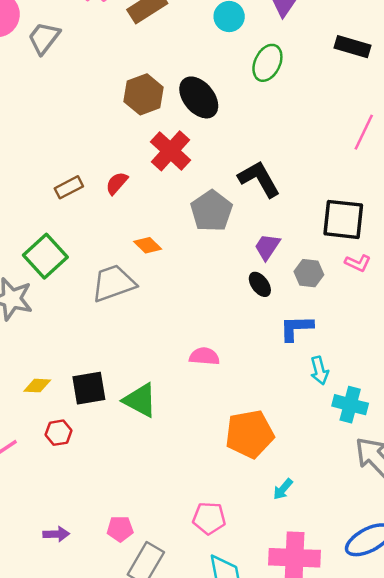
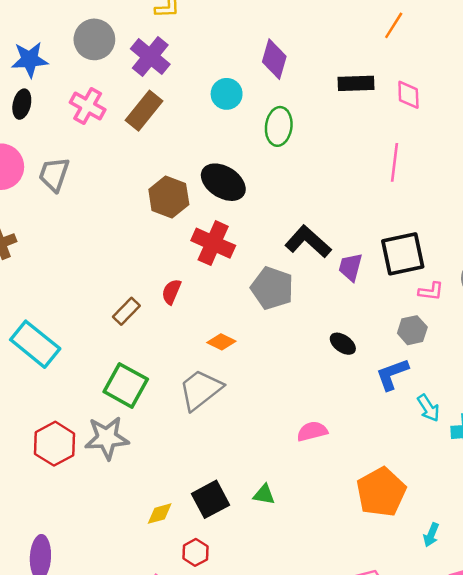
purple trapezoid: (267, 247) -> (350, 267), moved
gray hexagon: (309, 273) -> (412, 330), moved
green triangle: (140, 400) -> (264, 495), size x0.6

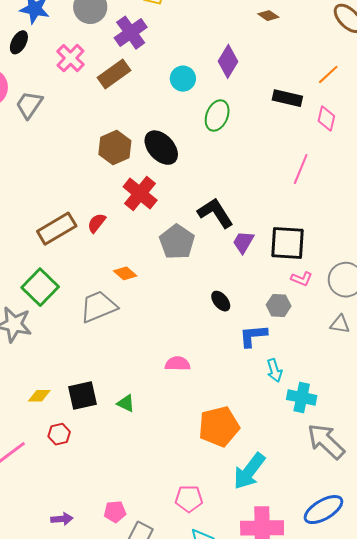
orange line: (394, 25) -> (328, 74), moved
brown rectangle: (126, 311) -> (57, 229), size x1.6
cyan arrow: (431, 535) -> (249, 471), size x2.0

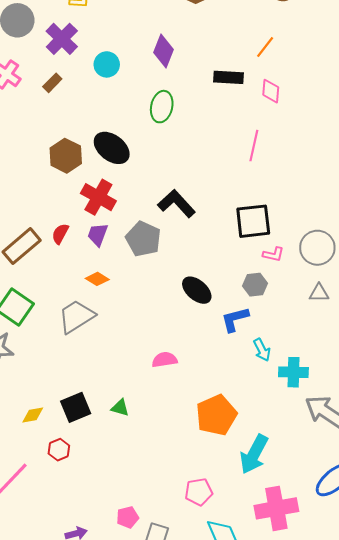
brown rectangle: (114, 74) -> (52, 83), size x0.6
cyan circle: (183, 79) -> (107, 64), moved
purple trapezoid: (243, 242) -> (98, 235), moved
black ellipse: (221, 301) -> (197, 290), size x1.4

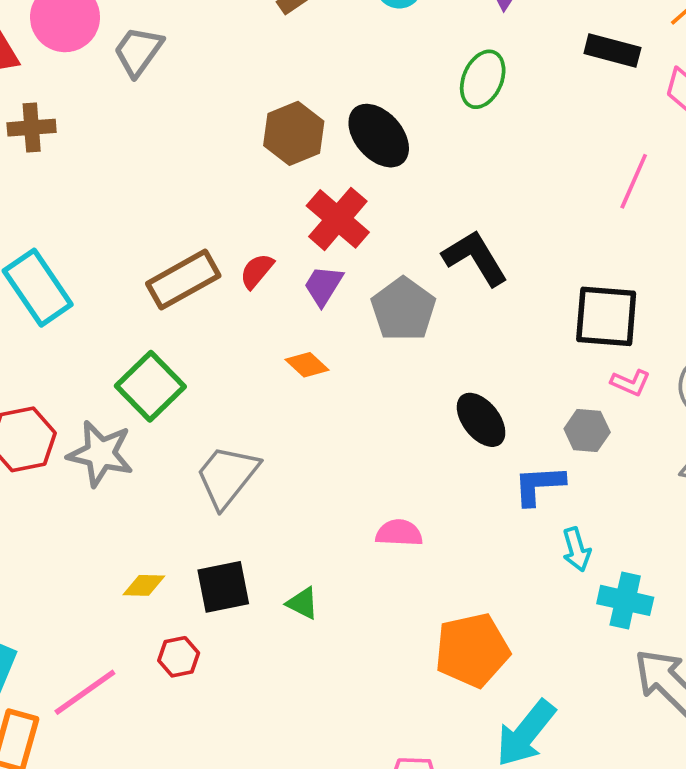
gray trapezoid: (76, 316) -> (227, 476), moved, turned -30

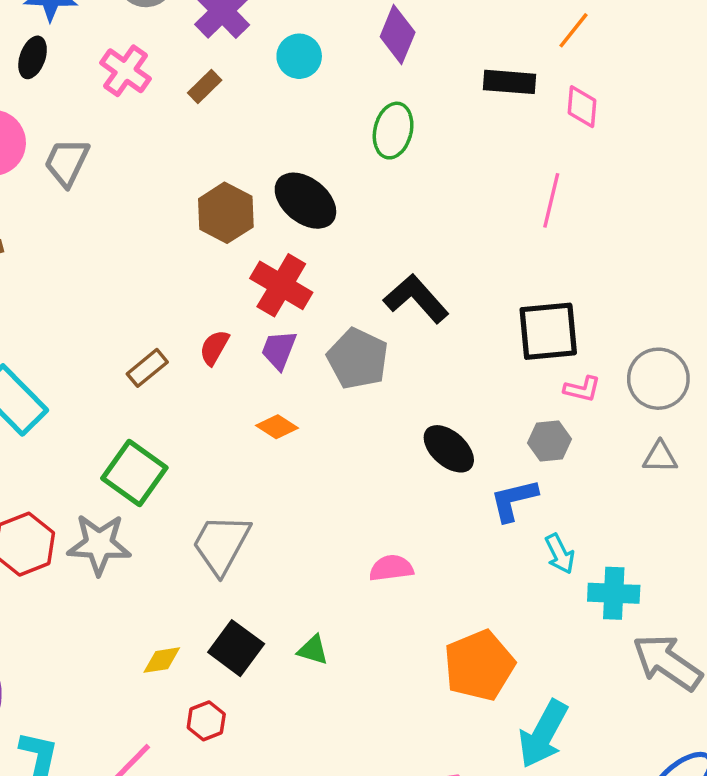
brown rectangle: (183, 280) -> (147, 368), size x0.6
black square: (223, 587) -> (236, 648), turned -32

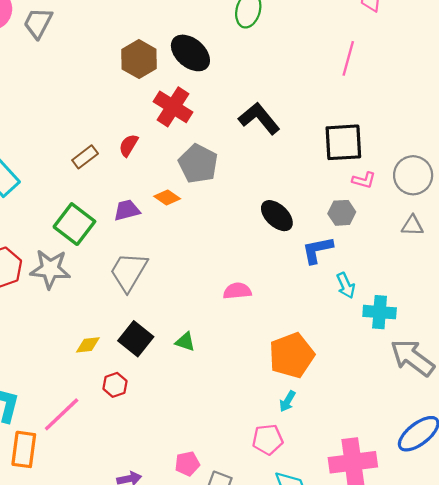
purple trapezoid: (279, 350) -> (127, 210), moved, turned 52
gray pentagon: (358, 359) -> (198, 164), moved
cyan arrow: (543, 734) -> (287, 401), moved, size x0.5

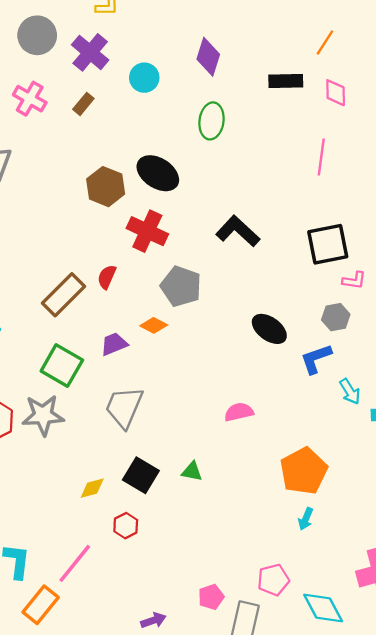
brown rectangle: (85, 157) -> (64, 295), size x1.6
pink pentagon: (268, 440) -> (273, 580), moved
orange rectangle: (24, 449) -> (41, 605), turned 39

